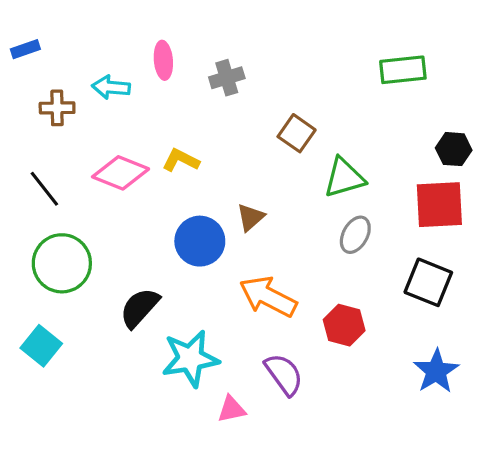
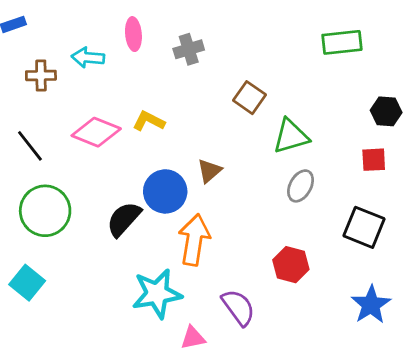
red square: (439, 205) -> (374, 160), size x0.6
orange arrow: (268, 297) -> (194, 240), moved, turned 72
black semicircle: (140, 308) -> (124, 219), moved

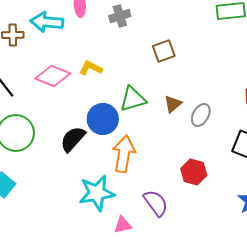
cyan arrow: (88, 58) -> (47, 22), size x1.4
brown square: (249, 98) -> (164, 51), turned 35
green triangle: (291, 136) -> (133, 99), moved
brown triangle: (209, 171) -> (173, 104), moved

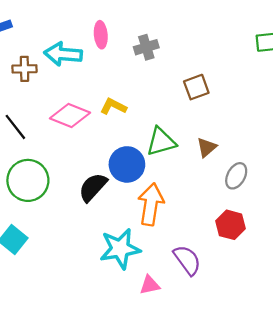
gray ellipse: (201, 115) -> (236, 176), moved

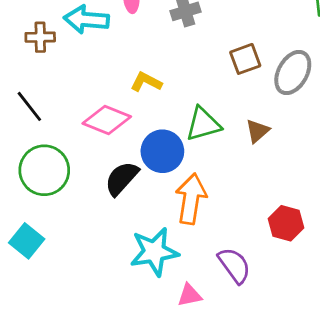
pink diamond: (70, 116) -> (107, 120), moved
gray ellipse: (236, 176) -> (293, 72), moved, size x1.4

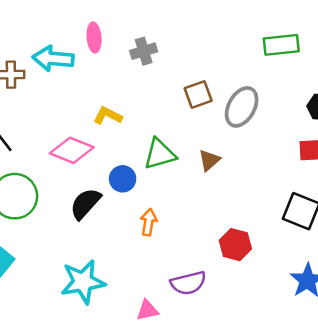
blue circle: (162, 151) -> (123, 179), size x0.7
orange arrow: (191, 199) -> (149, 222), size x0.6
cyan star: (154, 252) -> (83, 282), moved
purple semicircle: (234, 265) -> (188, 283), turned 112

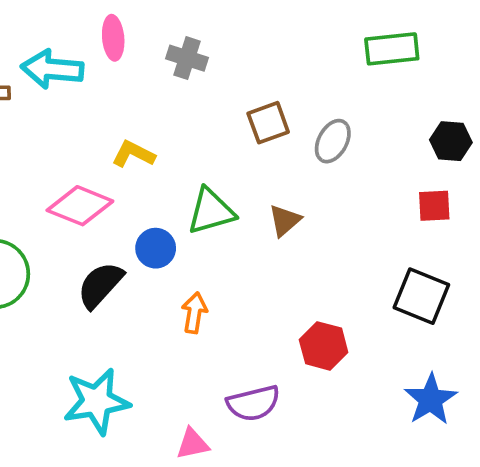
gray cross: (144, 51) -> (187, 58), turned 35
gray ellipse: (242, 107) -> (333, 141), size x0.7

